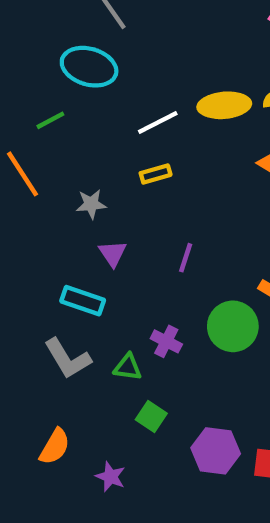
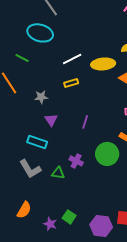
yellow ellipse: (224, 105) -> (103, 64), moved
green line: (50, 120) -> (22, 58), turned 56
green square: (151, 417) -> (69, 217), moved
purple hexagon: (216, 451) -> (101, 226), moved

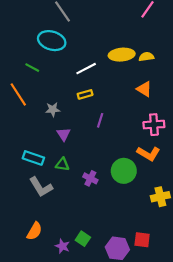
yellow ellipse: (103, 64) -> (122, 55), moved
purple line: (85, 122) -> (100, 120), moved
cyan rectangle: (37, 142) -> (33, 158), moved
green triangle: (58, 173) -> (62, 164), moved

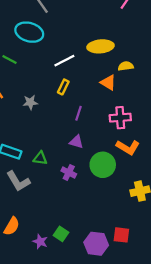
yellow semicircle: (146, 57) -> (126, 66), moved
orange triangle: (144, 89) -> (108, 83), moved
yellow rectangle: (85, 94) -> (63, 87), turned -48
pink cross: (154, 125) -> (120, 118), moved
purple triangle: (64, 134) -> (76, 142), moved, turned -40

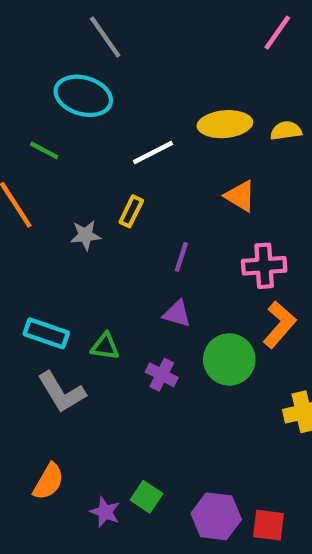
yellow semicircle: (126, 66) -> (286, 131), moved
yellow rectangle: (63, 87) -> (131, 211), moved
orange L-shape: (128, 147) -> (279, 325), turned -80
red square: (121, 235) -> (269, 525), moved

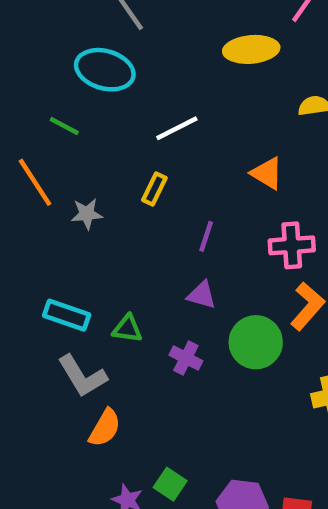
yellow ellipse: (225, 124) -> (251, 49), moved
gray star: (85, 235) -> (87, 214), moved
orange semicircle: (48, 481) -> (105, 428), moved

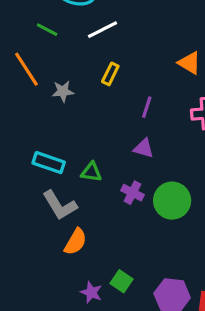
white line: (177, 128) -> (102, 30), moved
green circle: (256, 342) -> (172, 201), moved

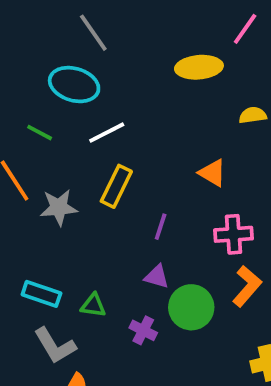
yellow rectangle: (110, 74) -> (116, 186), size x1.5
gray star: (63, 91) -> (59, 207), size x1.4
green circle: (172, 201) -> (191, 307), moved

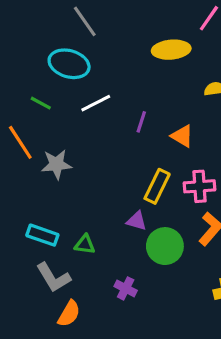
yellow rectangle: (116, 186) -> (157, 186), moved
purple line: (161, 227) -> (141, 122), moved
purple cross: (143, 330) -> (126, 288), moved

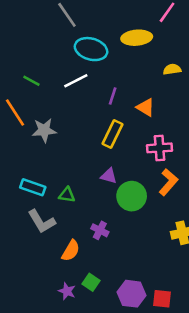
cyan ellipse: (69, 64) -> (91, 49), moved
yellow rectangle: (157, 186) -> (113, 134), moved
orange semicircle: (69, 314) -> (71, 251), moved

